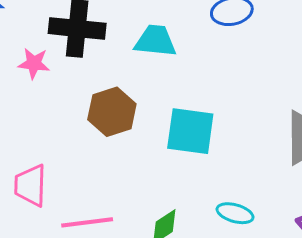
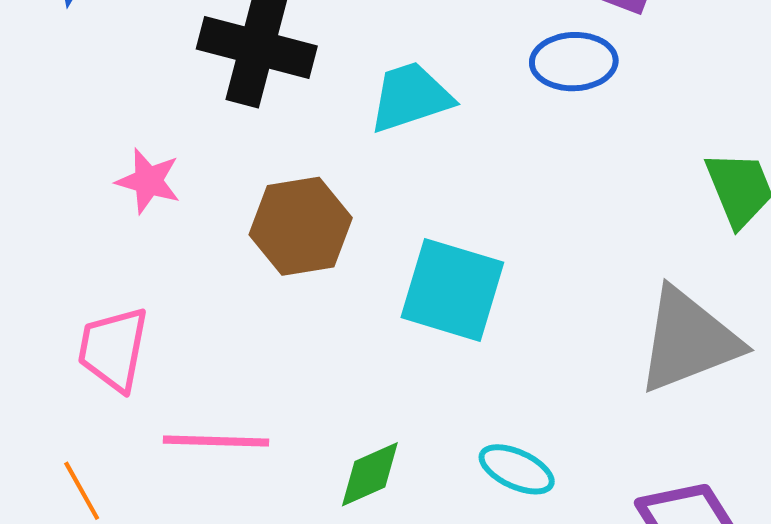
cyan trapezoid: (155, 41) -> (411, 97), turned -33
pink star: (34, 63) -> (148, 181), moved

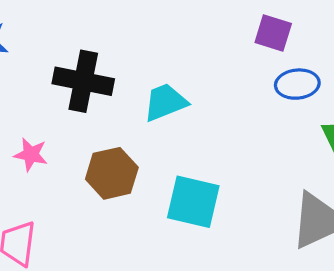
blue ellipse: (574, 62) -> (297, 84), moved

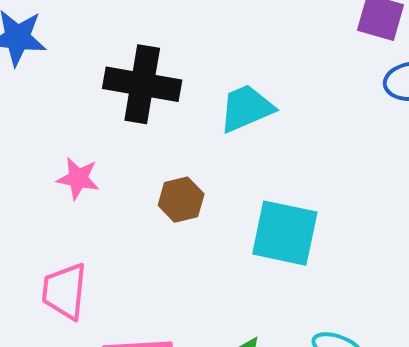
brown hexagon: (112, 173) -> (181, 200), size x0.7

